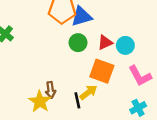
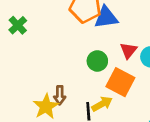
green circle: (78, 43) -> (97, 61), moved
red triangle: (105, 43) -> (129, 50), turned -35

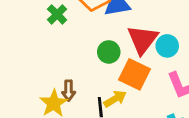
green cross: (18, 25) -> (57, 14), moved
red triangle: (129, 50) -> (143, 40), size x1.6

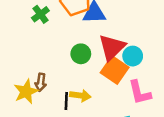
orange square: (135, 74) -> (115, 70), moved
yellow arrow: (115, 99) -> (80, 96), turned 30

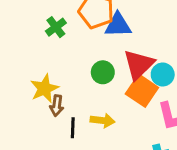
yellow star: (26, 92) -> (44, 88), moved
black line: (66, 101) -> (73, 128), moved

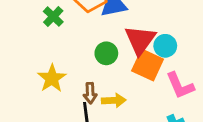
brown arrow: (57, 106) -> (90, 93), moved

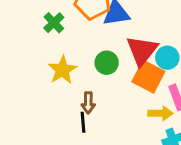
yellow star: (52, 78) -> (62, 70), moved
yellow arrow: (114, 100) -> (160, 113), moved

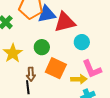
red triangle: (142, 51) -> (65, 22), moved, turned 40
orange square: (148, 77) -> (56, 68), moved

